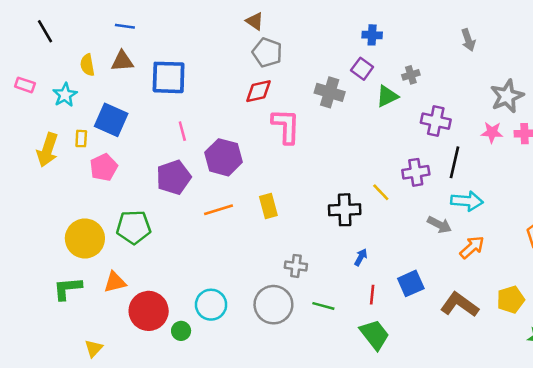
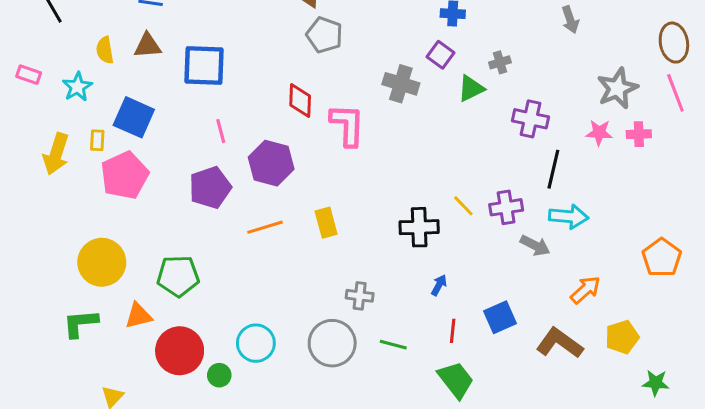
red diamond: (258, 91) -> (300, 101), moved, turned -76
pink pentagon: (104, 167) -> (125, 175), size x1.4
purple cross: (416, 172) -> (506, 207), moved
green pentagon: (134, 227) -> (178, 276), moved
orange arrow: (472, 247) -> (585, 290), moved

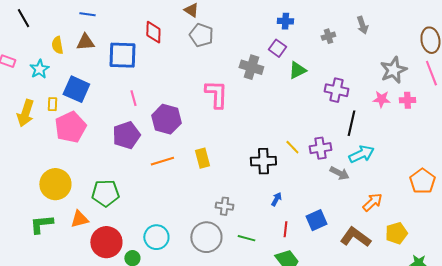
gray cross: (500, 62) -> (328, 36), moved
red diamond: (300, 101) -> (153, 32), moved
cyan arrow: (569, 217) -> (361, 154), turned -30

